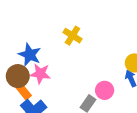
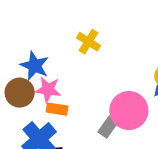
pink circle: (105, 90) -> (129, 111), size x1.6
orange rectangle: (24, 92) -> (57, 109), moved, turned -42

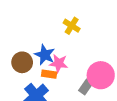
blue star: (35, 66) -> (45, 55), moved
pink star: (48, 90) -> (59, 63), moved

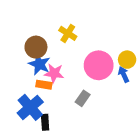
brown circle: (22, 62) -> (36, 47), moved
pink circle: (101, 75) -> (99, 65), moved

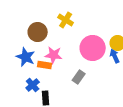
blue star: (39, 64) -> (26, 57), moved
blue cross: (30, 107) -> (33, 85), size x0.6

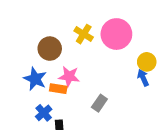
pink circle: (93, 48) -> (116, 34), moved

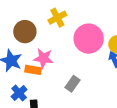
yellow cross: (84, 34) -> (57, 18), turned 30
pink circle: (116, 34) -> (89, 39), moved

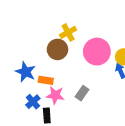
brown circle: (25, 32) -> (57, 49), moved
pink star: (43, 58) -> (55, 95), moved

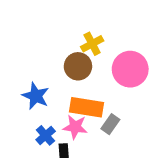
orange rectangle: (46, 80) -> (86, 107), moved, size x1.6

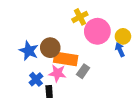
yellow cross: (92, 44) -> (80, 17), moved
brown circle: (78, 66) -> (50, 48), moved

